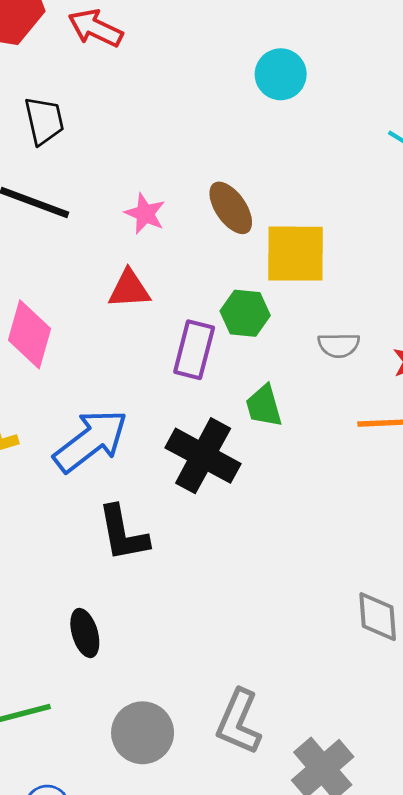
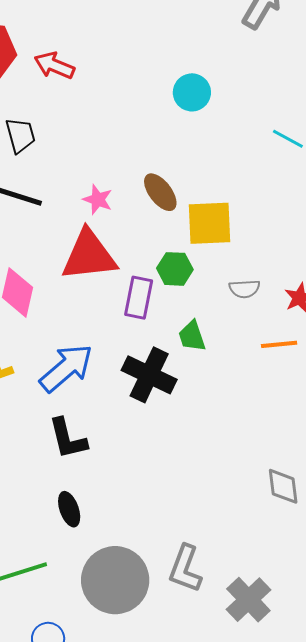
red triangle: (129, 289) -> (89, 255), size x1.8
black L-shape: (123, 533) -> (68, 439), moved
gray circle: (143, 733) -> (115, 580), size x1.5

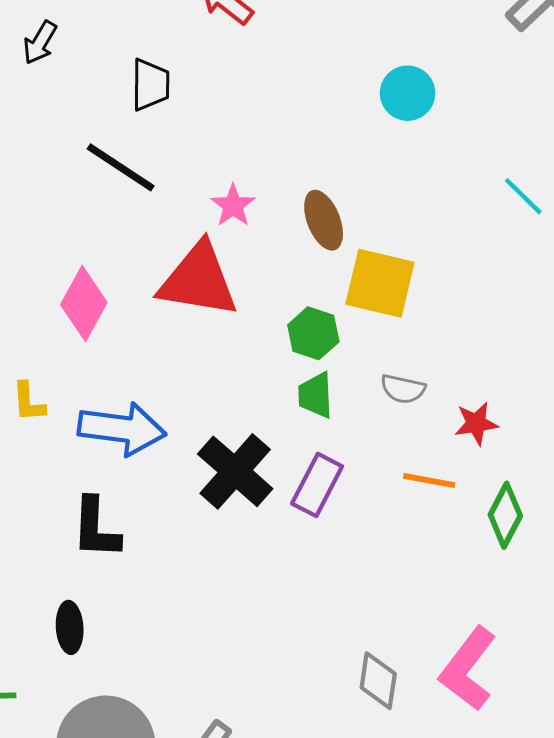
purple rectangle: (139, 298) -> (317, 485), moved
green trapezoid: (192, 336) -> (316, 395), moved
blue arrow: (66, 368) -> (122, 429), turned 32

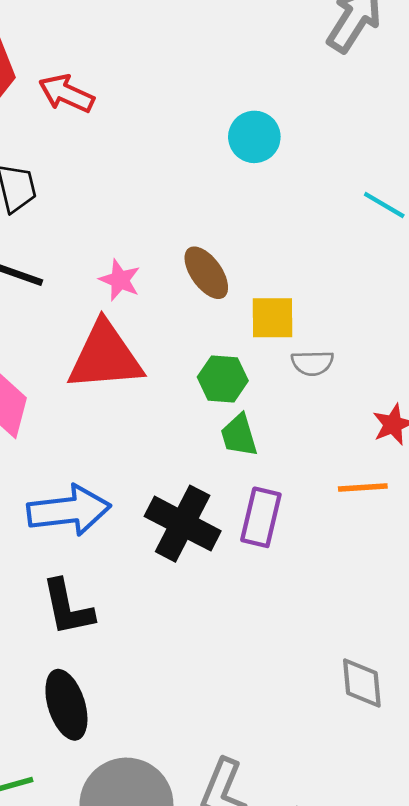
yellow square: (380, 283) -> (272, 318), size x0.7
gray semicircle: (403, 389) -> (312, 363), moved
black ellipse: (70, 627) -> (66, 705), size x1.4

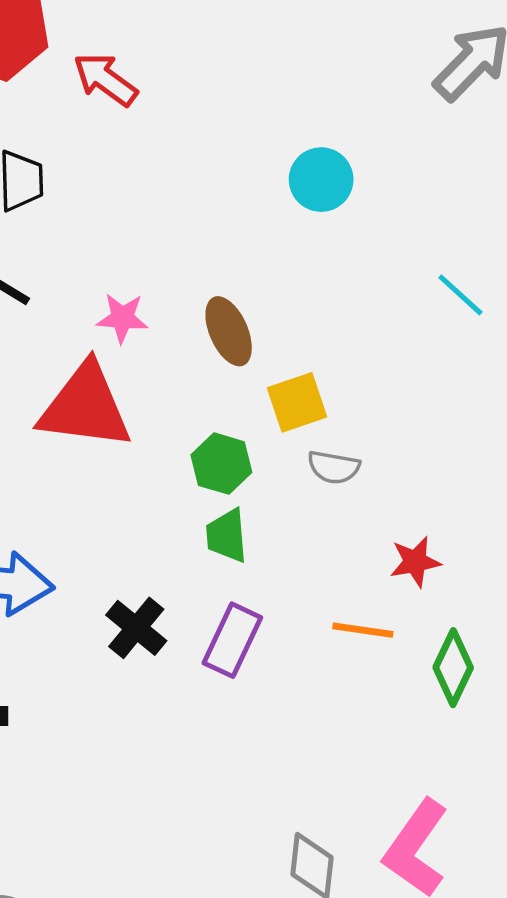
pink star: (120, 280) -> (122, 318), turned -30
yellow square: (272, 318) -> (297, 402), turned -30
black cross: (183, 524) -> (136, 628), size x0.7

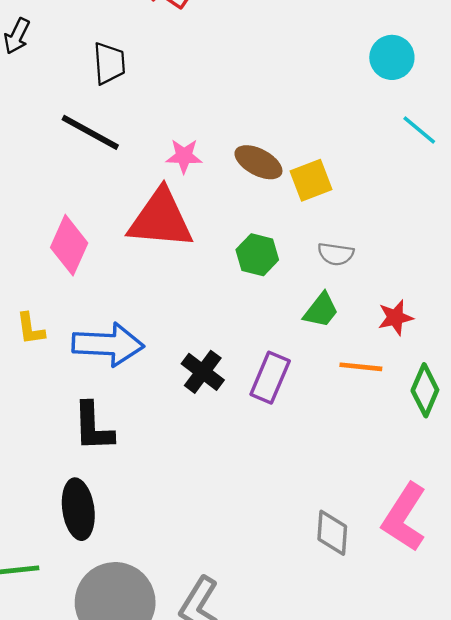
cyan circle: (321, 180) -> (392, 57), moved
brown ellipse: (229, 331) -> (258, 162), turned -36
yellow square: (297, 402) -> (311, 180), moved
green trapezoid: (227, 536) -> (321, 310), moved, turned -135

